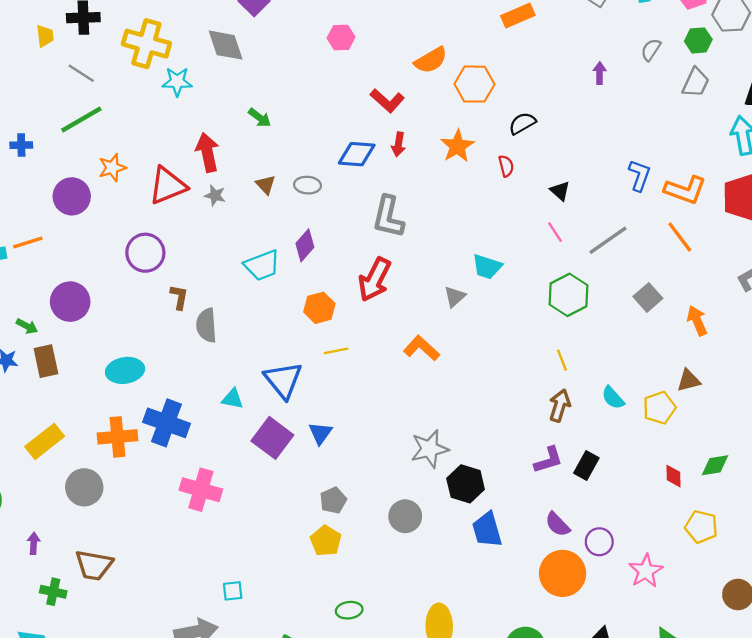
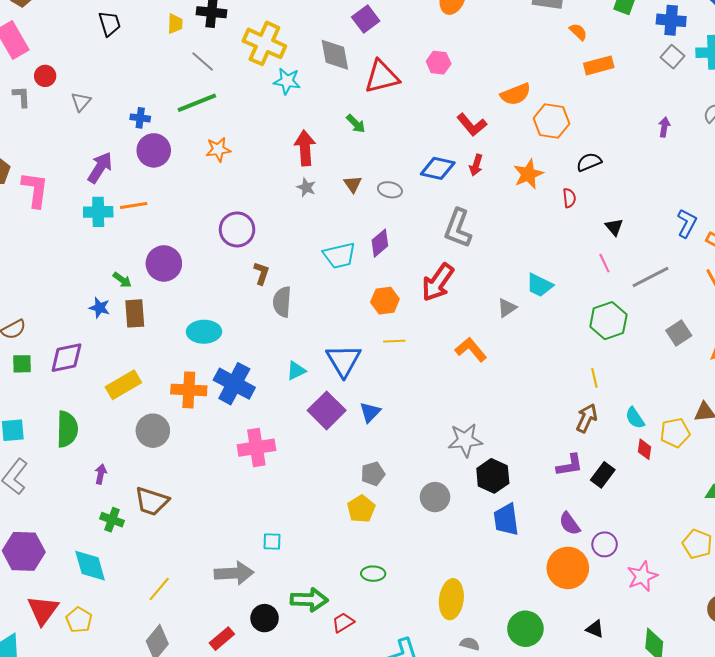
red triangle: (168, 186) -> (382, 77), moved
purple circle: (72, 196) -> (154, 150), moved
cyan triangle: (232, 399) -> (296, 371), turned -45
red diamond: (673, 476) -> (645, 449), moved
pink cross: (201, 490) -> (256, 448), turned -33

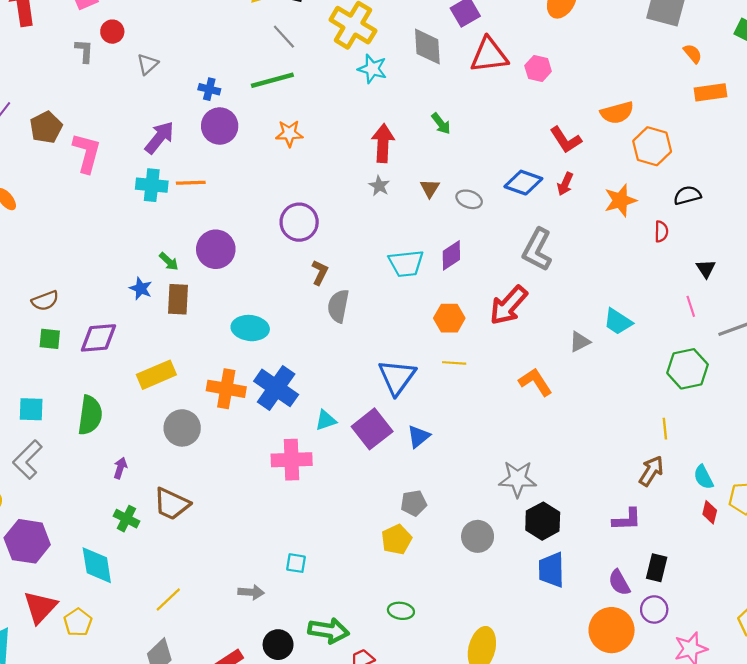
red triangle: (382, 77) -> (489, 55), moved
cyan triangle: (296, 371) -> (326, 420), moved
black rectangle: (603, 475) -> (657, 568), moved, turned -30
gray arrow: (234, 573) -> (251, 592), size x0.6

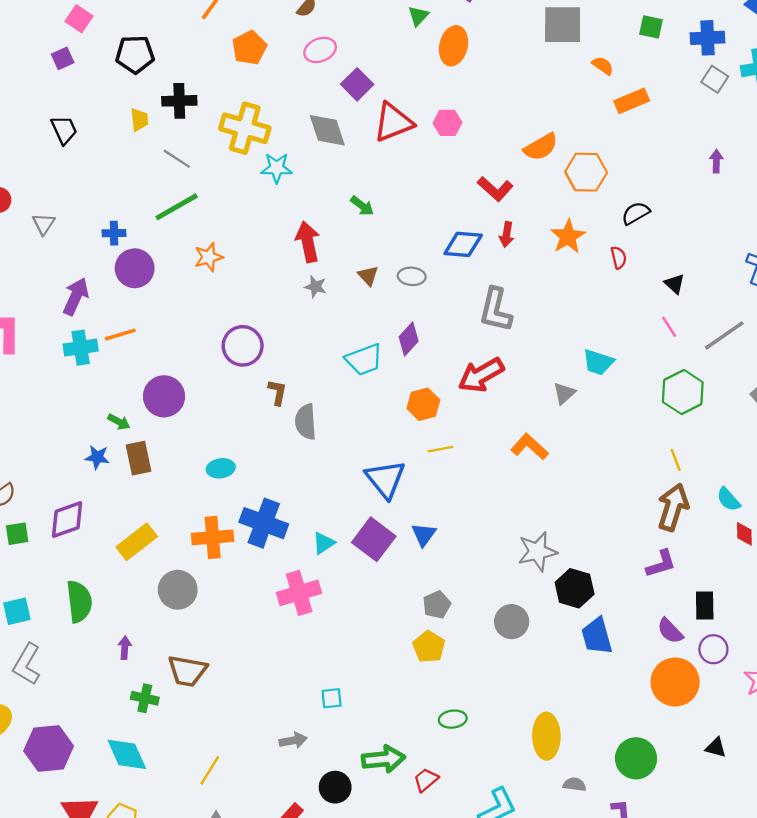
red arrow: (509, 305) -> (481, 375), turned 33
cyan ellipse: (250, 328) -> (221, 468), size x0.7
brown arrow: (651, 471) -> (673, 507), size x1.4

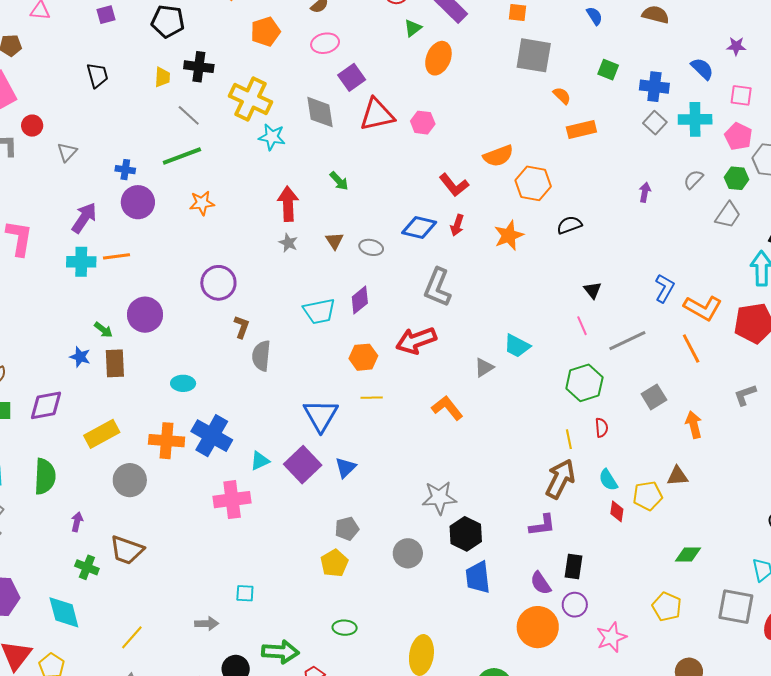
red semicircle: (619, 258) -> (602, 428), moved

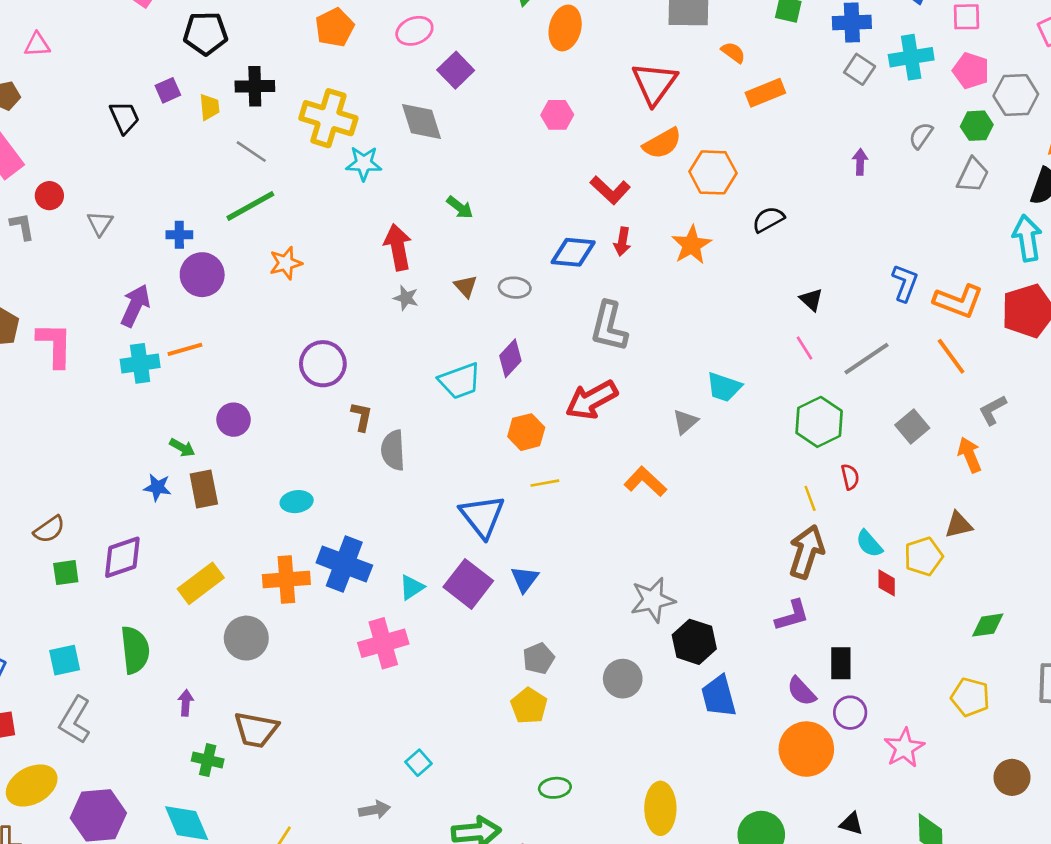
purple square: (106, 15) -> (168, 90), moved
red triangle: (377, 115) -> (654, 83), moved, turned -33
purple circle: (145, 315) -> (234, 420), size x0.7
gray L-shape: (745, 395) -> (993, 410), moved
cyan square: (245, 593) -> (418, 763), turned -36

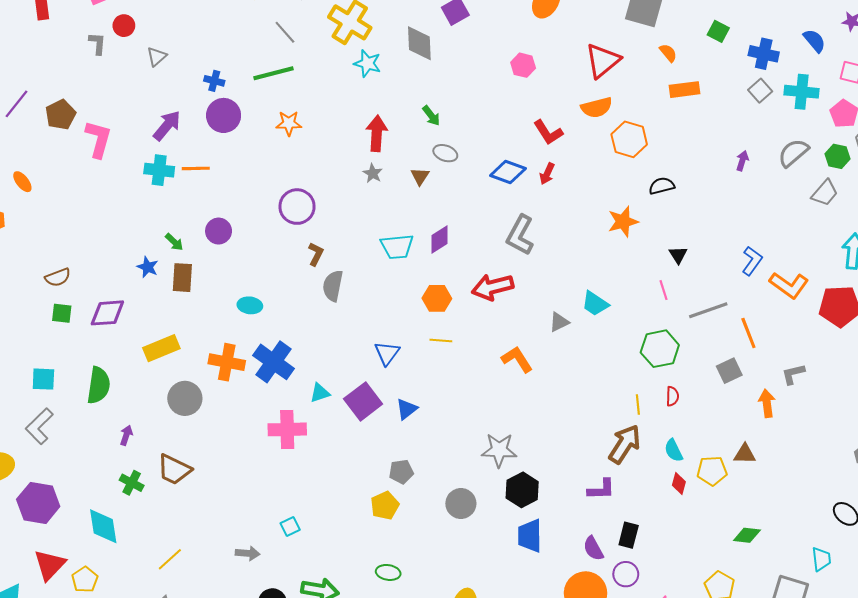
gray semicircle: (921, 136) -> (793, 153), size x1.5
orange star: (692, 245) -> (623, 222), moved
gray ellipse: (515, 288) -> (445, 153), moved
orange line: (951, 356) -> (748, 333), moved
blue triangle: (482, 516) -> (387, 353), size x0.7

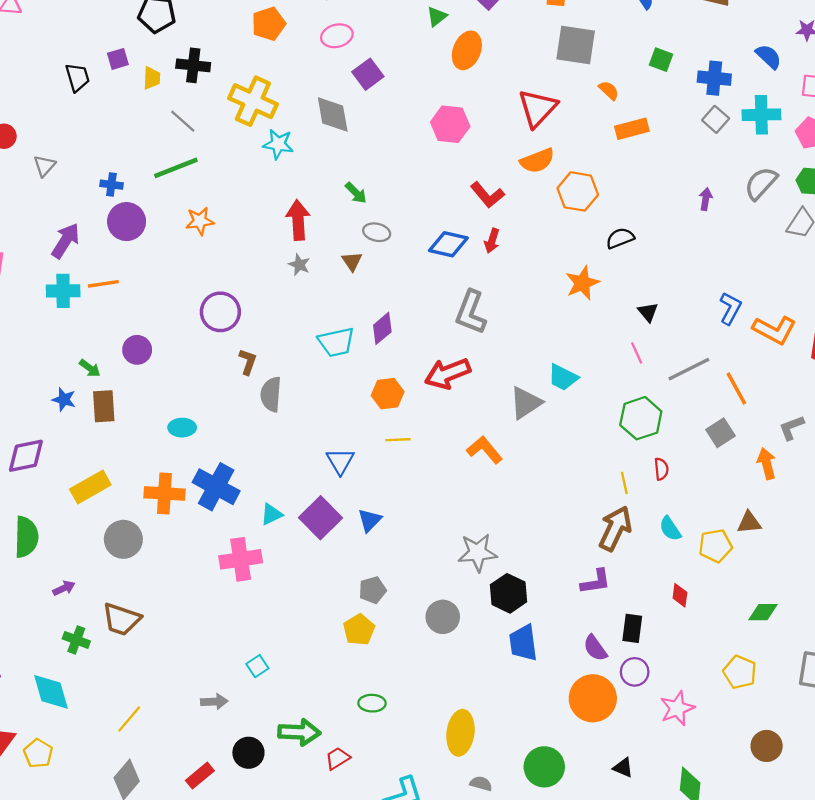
pink hexagon: (523, 65) -> (450, 124), size x1.4
gray triangle: (559, 322) -> (526, 403), size x1.5
purple arrow: (126, 435) -> (64, 588), turned 54
red diamond: (679, 483) -> (680, 595), moved

